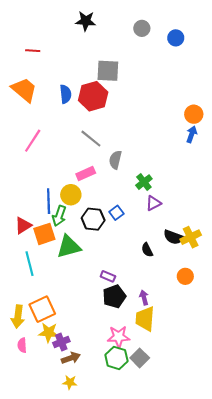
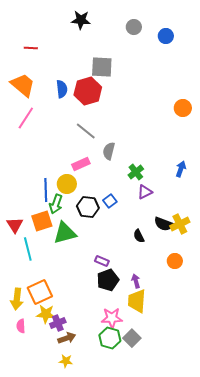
blue arrow: (192, 134) -> (181, 169), moved
pink line: (33, 141) -> (26, 118), moved
red triangle: (23, 225) -> (15, 225), moved, turned -30

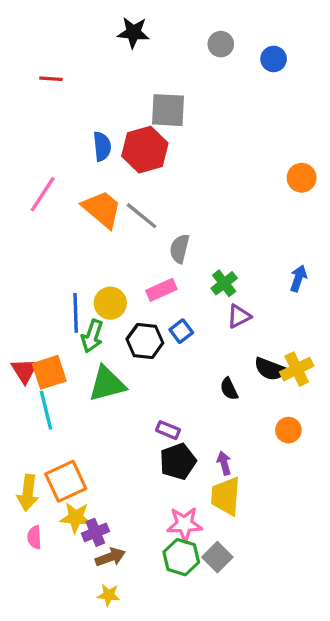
orange trapezoid: (23, 85) -> (102, 209), moved
pink rectangle: (81, 164) -> (161, 290), moved
orange square: (42, 221) -> (49, 372), moved

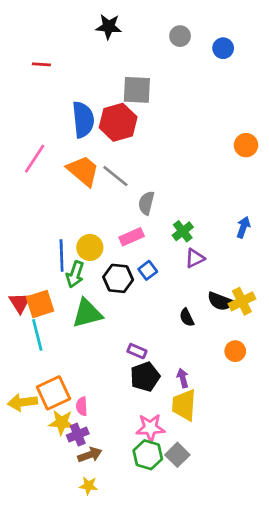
blue semicircle: (102, 146) -> (83, 120), size x1.5
yellow arrow: (28, 493) -> (23, 402), turned 76
pink semicircle: (34, 537) -> (82, 406), moved

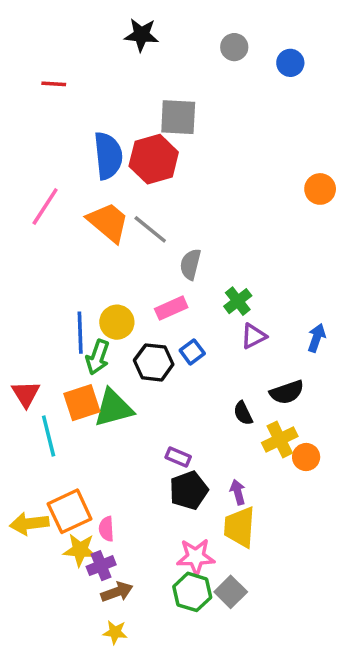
blue arrow: (243, 227) -> (317, 338), moved
black semicircle: (220, 301) -> (287, 392), turned -40
yellow cross: (242, 301) -> (280, 439), moved
orange square: (40, 304) -> (82, 403), moved

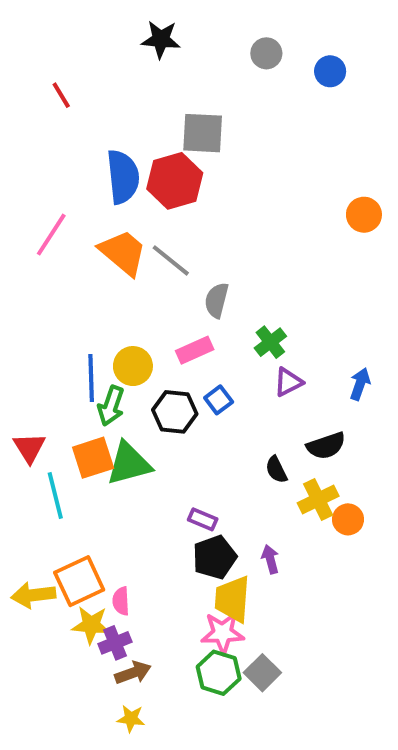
red line: (54, 84) -> (61, 95), turned 55
yellow trapezoid: (240, 527) -> (232, 599), moved

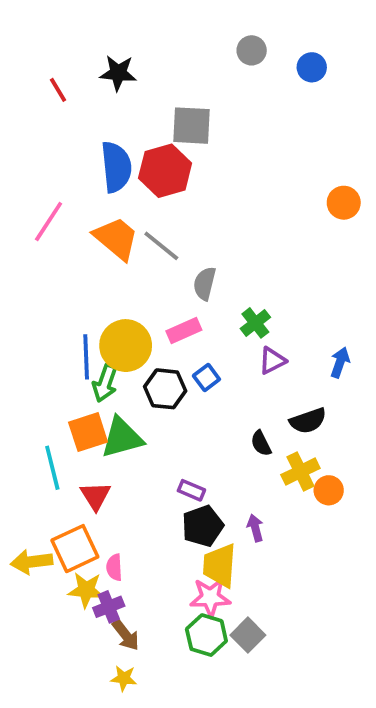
black star: (161, 39) -> (118, 73), moved
yellow circle: (133, 366) -> (126, 346), size x1.4
red triangle: (29, 448) -> (96, 496), moved
brown arrow: (133, 673) -> (126, 635), turned 72

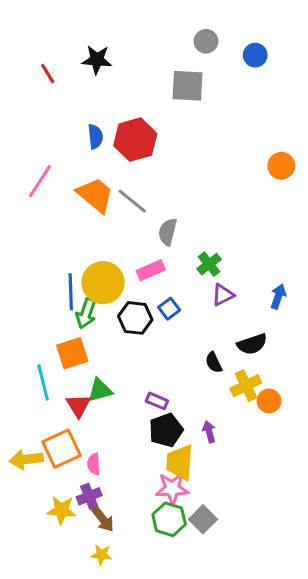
gray square: (191, 126) -> (188, 86), moved
blue semicircle: (116, 167) -> (95, 137), size x0.6
green triangle: (122, 438) -> (100, 390), moved, size x0.7
yellow star: (86, 590) -> (61, 510), moved

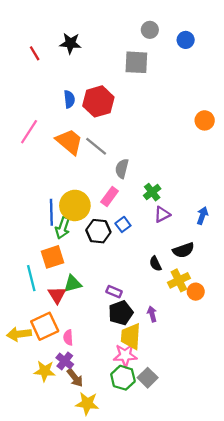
pink rectangle: (151, 270) -> (110, 197), turned -30
purple cross: (89, 496) -> (65, 361), turned -30
yellow star: (101, 555) -> (87, 403), moved, size x1.5

